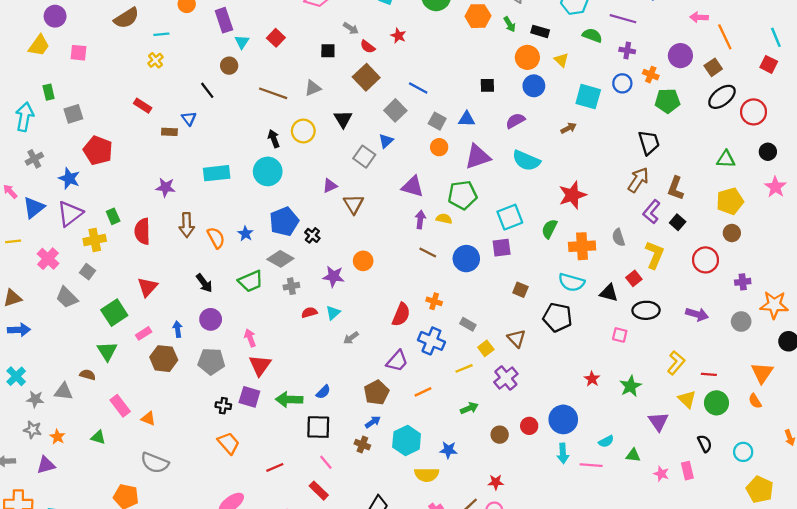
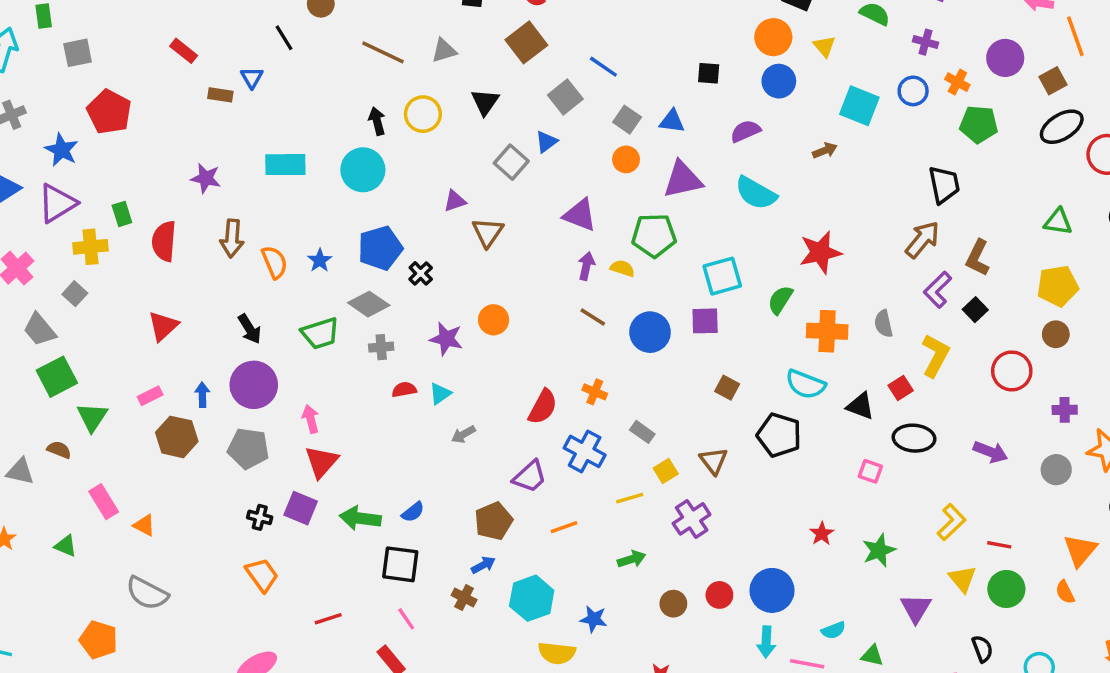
green square: (114, 313) -> (57, 377), moved
purple circle: (211, 319) -> (254, 385), size x1.4

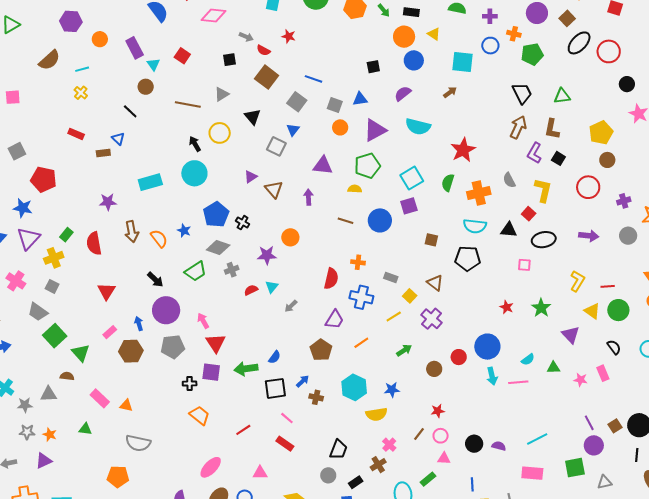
green rectangle: (122, 214) -> (66, 235), turned 72
green triangle: (1058, 222) -> (562, 96), moved
purple arrow: (586, 266) -> (308, 197), moved
blue arrow: (483, 565) -> (303, 381), moved

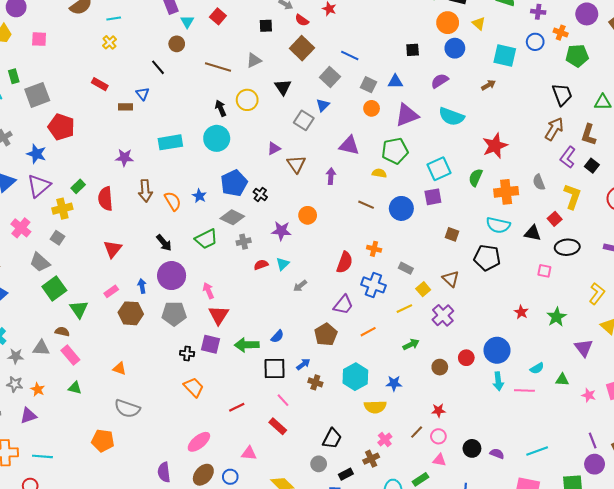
gray square: (17, 151) -> (37, 95), size x1.4
pink rectangle: (100, 398) -> (70, 355), moved

